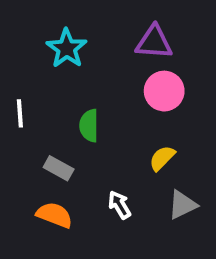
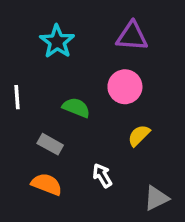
pink circle: (164, 91) -> (125, 87), moved
green semicircle: (89, 126) -> (76, 108), turned 112
gray triangle: (182, 205) -> (156, 198), moved

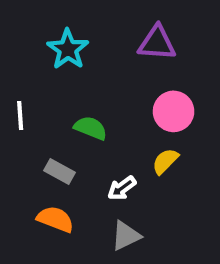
pink circle: (125, 87) -> (174, 111), moved
white arrow: (102, 175) -> (122, 188), moved, turned -95
gray triangle: (156, 198) -> (126, 236), moved

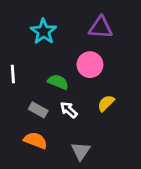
pink circle: (174, 111) -> (90, 65), moved
white arrow: (122, 188) -> (69, 110), moved, turned 78
gray triangle: (126, 236) -> (81, 151), turned -30

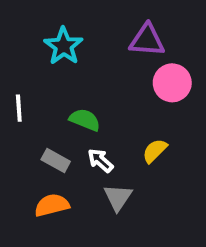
pink circle: (90, 65) -> (172, 83), moved
orange semicircle: (35, 140) -> (52, 205), turned -35
gray triangle: (81, 151) -> (118, 197), moved

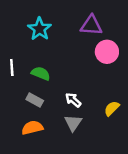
green semicircle: (85, 120) -> (41, 73), moved
yellow semicircle: (155, 151) -> (112, 108), moved
white arrow: (100, 160) -> (73, 100), moved

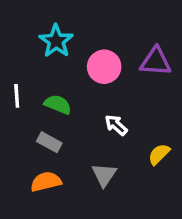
purple triangle: (91, 25) -> (156, 62), moved
pink circle: (107, 52) -> (104, 67), moved
white arrow: (73, 100) -> (116, 125), moved

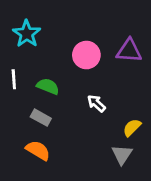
cyan star: (56, 41) -> (27, 34), moved
gray triangle: (104, 175) -> (122, 155), moved
orange semicircle: (46, 182) -> (38, 150), turned 45

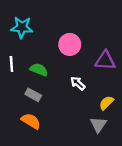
cyan star: (27, 34) -> (22, 27), turned -30
purple triangle: (129, 51) -> (105, 60), moved

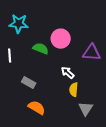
green semicircle: (39, 70) -> (41, 49), moved
yellow semicircle: (106, 103) -> (74, 90), moved, turned -40
orange semicircle: (31, 121) -> (37, 108), moved

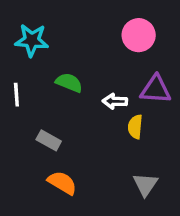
pink circle: (61, 39) -> (139, 35), moved
white arrow: (68, 73) -> (115, 101), moved, turned -40
yellow semicircle: (74, 90) -> (135, 127), moved

